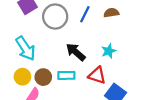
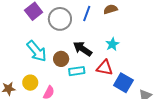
yellow circle: (22, 77) -> (30, 83), moved
brown circle: (43, 77) -> (61, 59), moved

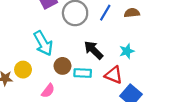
brown circle: (61, 59) -> (62, 66), moved
yellow circle: (30, 83) -> (23, 70), moved

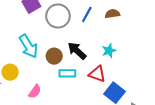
brown circle: (62, 66) -> (54, 56), moved

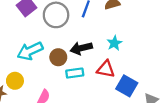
cyan arrow: (28, 46) -> (30, 51), turned 105
black arrow: (77, 51) -> (81, 48), turned -48

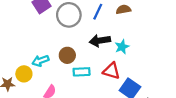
black arrow: (81, 48) -> (100, 41), moved
cyan arrow: (30, 51) -> (40, 61), moved, size x0.7

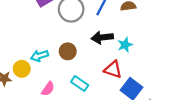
cyan rectangle: (82, 72) -> (80, 84), moved, turned 35

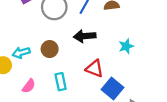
cyan star: (125, 45) -> (126, 46), moved
cyan rectangle: (80, 84) -> (61, 82), turned 42

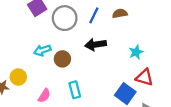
cyan arrow: (21, 53) -> (42, 50), moved
red triangle: (95, 69) -> (144, 77), moved

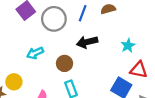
brown circle: (62, 59) -> (65, 63), moved

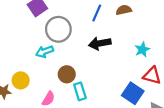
gray circle: (54, 19) -> (58, 29), moved
brown circle: (65, 63) -> (67, 74), moved

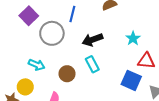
blue line: (97, 13) -> (72, 14), moved
cyan arrow: (45, 52) -> (37, 65), moved, turned -126
cyan rectangle: (80, 91) -> (92, 64), moved

